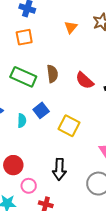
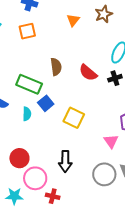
green rectangle: (23, 77) -> (29, 84), moved
pink circle: (29, 186) -> (35, 178), size x1.5

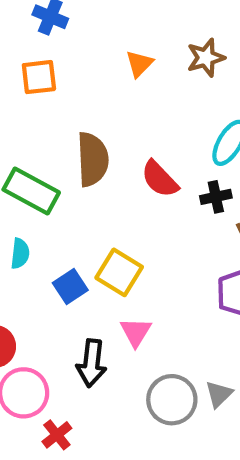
brown semicircle: (56, 67) -> (93, 159), size x1.4
blue square: (46, 103) -> (70, 287), moved
pink triangle: (111, 141) -> (136, 332), moved
red cross: (53, 196) -> (57, 435), turned 32

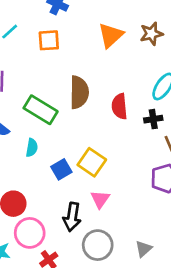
orange triangle: (139, 64) -> (111, 35), size x1.5
red semicircle: (160, 179) -> (119, 106), turned 35
gray triangle: (219, 394) -> (144, 249), moved
gray circle: (172, 400) -> (98, 245), moved

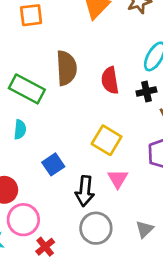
yellow square: (92, 162) -> (107, 140), moved
blue square: (61, 169) -> (53, 164), moved
pink triangle: (100, 199) -> (118, 179), moved
black arrow: (72, 217) -> (85, 191), moved

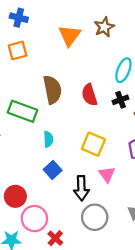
cyan semicircle: (20, 130) -> (48, 139), moved

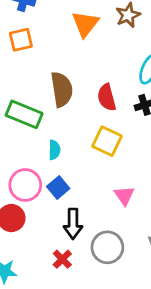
yellow square: (93, 144) -> (107, 141), moved
black arrow: (81, 188) -> (73, 224), moved
pink circle: (34, 219) -> (25, 185), moved
red cross: (55, 238) -> (62, 259), moved

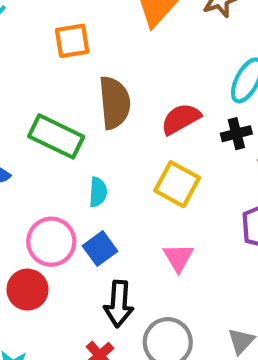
orange square: (21, 40) -> (72, 41), moved
red semicircle: (107, 97) -> (181, 119), turned 72
pink triangle: (124, 195) -> (178, 258), moved

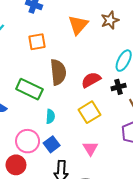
yellow square: (177, 184) -> (89, 112), turned 30

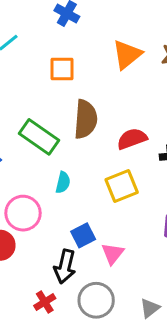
blue square: (52, 144) -> (83, 235), moved
pink triangle: (90, 148) -> (113, 254), moved

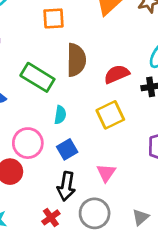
blue square: (83, 235) -> (67, 149), moved

